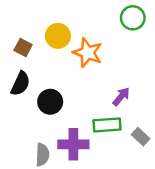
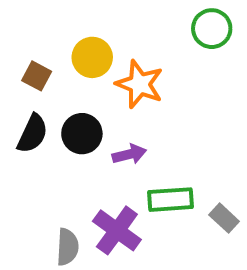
purple arrow: (121, 97) -> (129, 154), moved, turned 36
black circle: (50, 102) -> (82, 134), moved
purple cross: (73, 144) -> (117, 230), turned 36

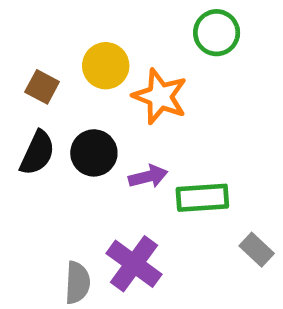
green circle: (212, 29) -> (217, 33), moved
green rectangle: (171, 200) -> (202, 198), moved

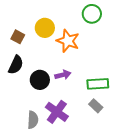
black circle: (94, 153) -> (40, 80), moved
green rectangle: (202, 198) -> (98, 84), moved
gray rectangle: (257, 250) -> (96, 106), moved

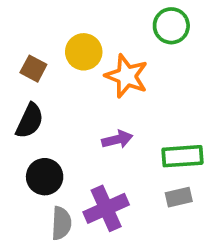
black circle: (40, 80) -> (45, 177), moved
gray rectangle: (96, 106) -> (179, 197), turned -56
purple cross: (57, 112) -> (106, 208), turned 30

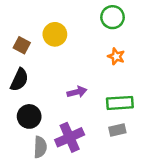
orange star: (127, 76) -> (116, 56), moved, size x0.6

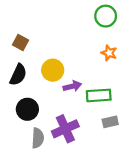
yellow circle: (55, 34) -> (53, 70), moved
green rectangle: (120, 103) -> (99, 95), moved

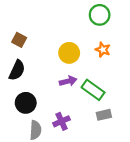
yellow circle: (53, 70) -> (69, 53), moved
green rectangle: (99, 95) -> (93, 90), turned 40
purple cross: (65, 129) -> (62, 121), size x0.7

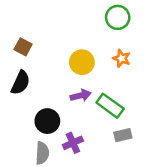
black circle: (26, 103) -> (47, 121), moved

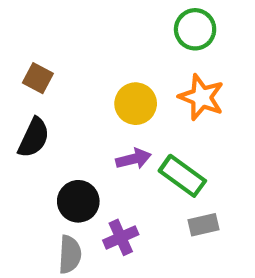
orange star: (122, 58) -> (201, 97), size x1.5

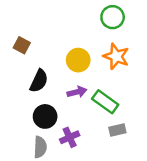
black semicircle: (34, 138) -> (39, 81), moved

